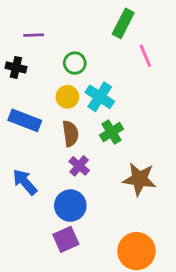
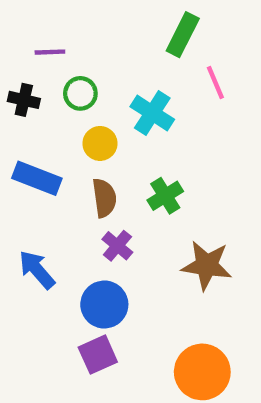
green circle: (75, 63) -> (80, 93), moved
cyan cross: (100, 97) -> (152, 113), moved

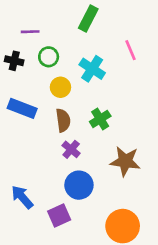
green rectangle: (183, 35) -> (88, 18), moved
blue arrow: (37, 270) -> (22, 197), moved
blue circle: (104, 304) -> (79, 185), moved

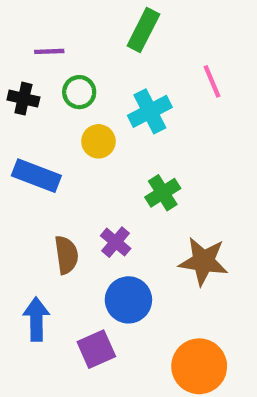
cyan cross: (92, 69) -> (150, 111), turned 30
brown semicircle: (63, 120) -> (66, 255), moved
blue arrow: (22, 197) -> (36, 319), turned 40

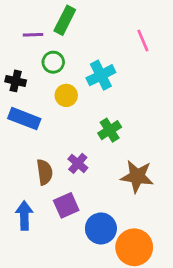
green rectangle: (143, 30) -> (65, 20), moved
pink line: (212, 81) -> (143, 40), moved
black cross: (23, 99) -> (16, 81), moved
blue circle: (128, 300) -> (101, 228), moved
purple square: (96, 349) -> (66, 205), moved

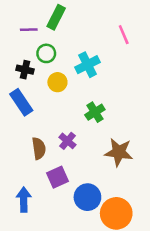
black cross: (16, 81) -> (25, 70), moved
blue rectangle: (24, 119) -> (21, 102), turned 35
blue arrow: (24, 215) -> (24, 200), moved

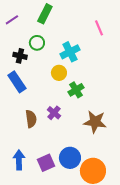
purple line: (29, 30) -> (12, 20), moved, turned -32
yellow circle: (57, 82) -> (59, 73), moved
purple square: (57, 177) -> (46, 163), moved

